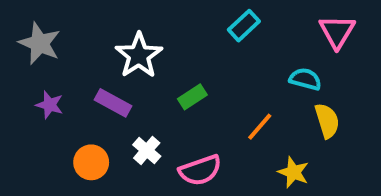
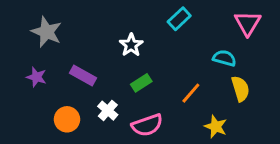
gray star: (40, 43) -> (47, 32), moved
white star: (139, 55) -> (131, 45), moved, size x0.7
green rectangle: (192, 97) -> (141, 83), moved

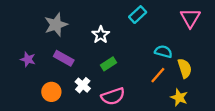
gray star: (47, 32) -> (56, 25), moved, turned 30
cyan semicircle: (224, 58) -> (163, 52), moved
orange line: (191, 93) -> (158, 75), moved
yellow star: (216, 127) -> (179, 97), moved

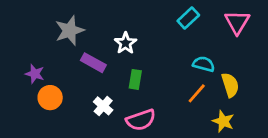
cyan rectangle: (138, 15) -> (188, 18), moved
purple rectangle: (64, 58) -> (93, 63), moved
green rectangle: (109, 64) -> (135, 79), turned -48
orange circle: (51, 92) -> (50, 98), moved

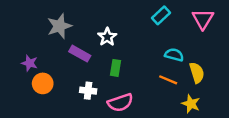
orange line: (197, 93) -> (168, 80), turned 72
white cross: (103, 106) -> (88, 91), turned -35

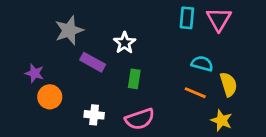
cyan rectangle: (161, 15) -> (187, 18), turned -42
pink triangle: (203, 19) -> (219, 19), moved
white cross: (88, 91) -> (94, 115), moved

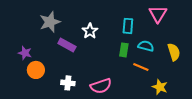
cyan rectangle: (187, 18) -> (128, 26), moved
green rectangle: (134, 79) -> (124, 50), moved
yellow semicircle: (228, 84) -> (174, 52), moved

